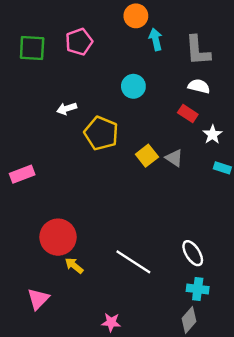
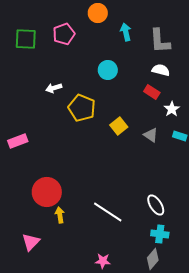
orange circle: (136, 16) -> (98, 13), moved
gray triangle: (174, 158) -> (151, 135), moved
yellow arrow: (74, 266) -> (60, 215), turned 42
pink star: (111, 322) -> (103, 261), moved

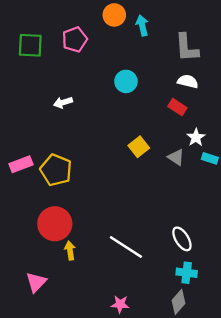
cyan arrow: (126, 32) -> (142, 25), moved
yellow pentagon: (82, 108) -> (56, 170), moved
white star: (172, 109) -> (196, 137), moved

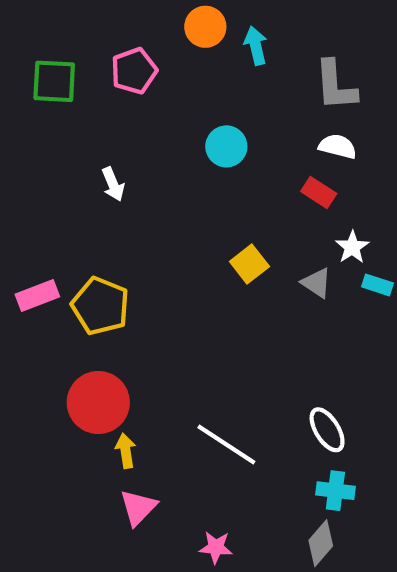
white arrow: (63, 102) -> (113, 184), turned -96
pink triangle: (36, 282) -> (138, 507), moved

